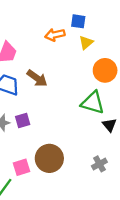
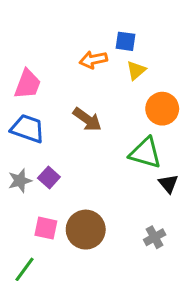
brown arrow: (37, 78) -> (87, 119), moved
purple square: (23, 120) -> (49, 178), turned -32
pink square: (21, 167) -> (46, 228), moved, turned 30

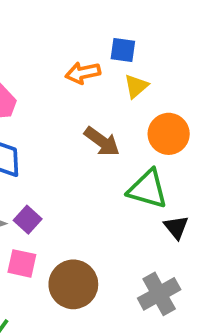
brown arrow: (87, 119) -> (102, 141), moved
pink square: (46, 228) -> (22, 263), moved
gray cross: (155, 237) -> (159, 294), size x1.5

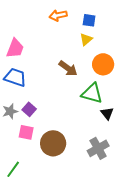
blue square: (123, 50) -> (89, 20), moved
orange arrow: (83, 73) -> (58, 15), moved

